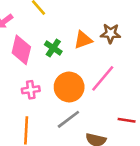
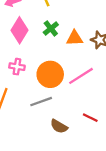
green cross: (53, 48) -> (51, 28), moved

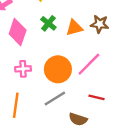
red line: (90, 118) -> (97, 97), moved

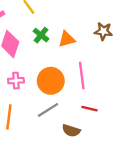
brown star: (100, 24) -> (103, 31), moved
pink line: (89, 64) -> (82, 75), turned -52

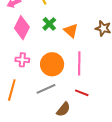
orange triangle: (67, 39) -> (71, 31), turned 49
brown semicircle: (71, 131) -> (63, 109), turned -77

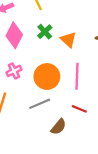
pink cross: (22, 60) -> (14, 71), turned -32

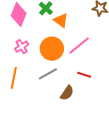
orange triangle: (68, 40) -> (61, 20), moved
pink line: (77, 76) -> (79, 46), turned 55

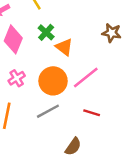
brown semicircle: (67, 93) -> (73, 147), moved

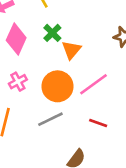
orange triangle: (64, 47) -> (71, 50), turned 30

